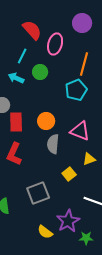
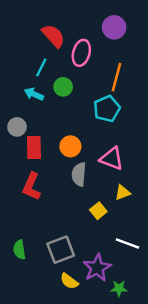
gray square: (38, 193) -> (61, 250), moved

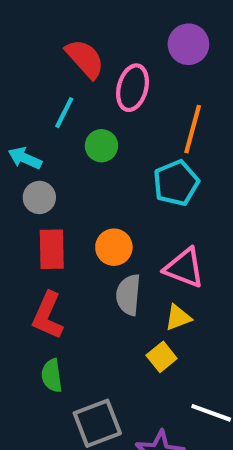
cyan arrow: (34, 94) -> (25, 158), moved
gray circle: (17, 127) -> (39, 197), moved
yellow triangle: (123, 193) -> (178, 318), moved
green semicircle: (19, 250) -> (52, 376), moved

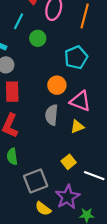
orange line: (193, 129) -> (85, 16), moved
orange circle: (114, 247) -> (57, 85), moved
yellow square: (162, 357) -> (69, 162), moved

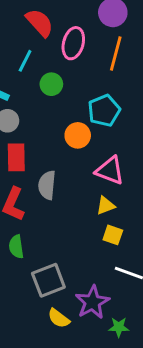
orange circle: (57, 85) -> (78, 135), moved
gray semicircle: (52, 115) -> (47, 185), moved
yellow square: (69, 162) -> (113, 235), moved, turned -32

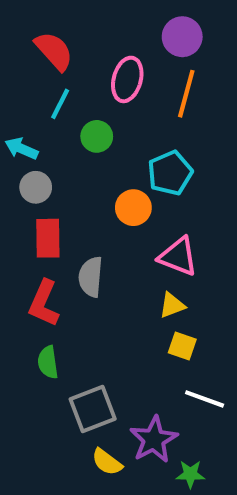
red semicircle: (40, 23) -> (54, 51), moved

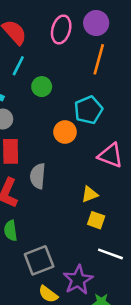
pink ellipse: (127, 79) -> (61, 29), moved
pink triangle: (178, 256) -> (110, 155), moved

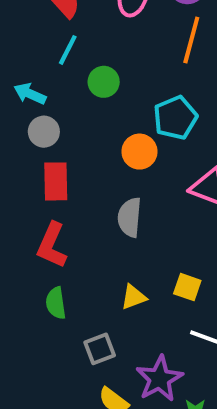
gray semicircle: (38, 176) -> (130, 217), moved
yellow triangle: (90, 194) -> (134, 297), moved
gray square: (39, 260) -> (100, 349), size x0.7

